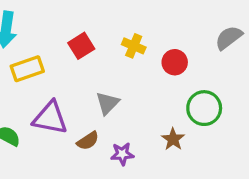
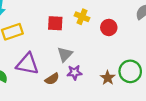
red square: (81, 46) -> (55, 23), moved, turned 35
green circle: (204, 108) -> (130, 71), moved
purple star: (122, 154) -> (75, 72), moved

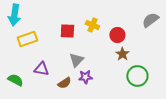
purple triangle: (27, 64) -> (41, 69), size x0.7
brown star: (108, 78) -> (122, 54), moved

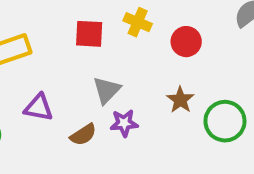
brown star: (122, 54) -> (180, 100), moved

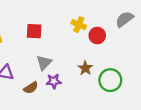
yellow cross: (138, 22) -> (79, 25), moved
red circle: (186, 42) -> (97, 35), moved

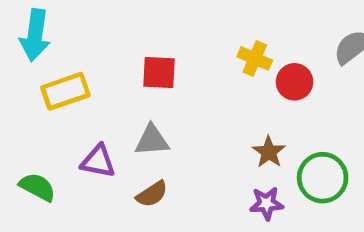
gray triangle: (44, 63) -> (152, 140), moved, turned 42
purple star: (54, 81) -> (266, 203), moved

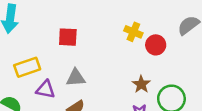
red square: (159, 72) -> (68, 37), moved
yellow rectangle: (65, 91) -> (27, 67), moved

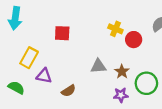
yellow rectangle: (27, 67) -> (29, 58), turned -42
gray triangle: (76, 78) -> (98, 66), moved

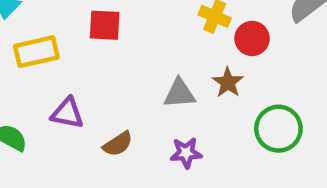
yellow rectangle: (29, 58) -> (36, 52), moved, turned 48
brown star: (122, 72) -> (228, 82), moved
purple star: (121, 95) -> (186, 153), moved

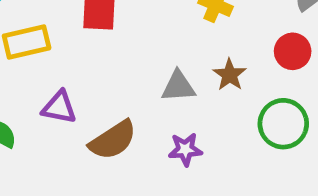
red circle: (252, 38) -> (293, 51), moved
brown semicircle: (118, 144) -> (113, 140), size x1.5

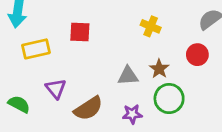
purple triangle: (59, 107) -> (56, 89), turned 40
green circle: (283, 124) -> (169, 99), moved

